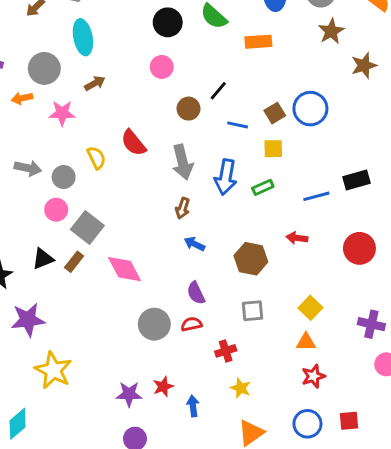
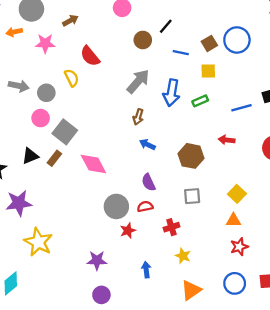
red semicircle: (133, 143) -> (90, 56), moved
gray arrow: (183, 162) -> (138, 81), turned -125
red star: (163, 387) -> (128, 231), moved

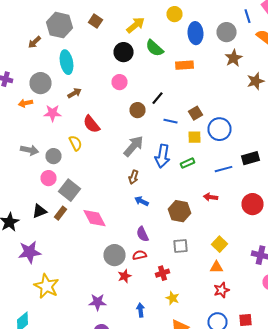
blue circle: (237, 40) -> (220, 129), moved

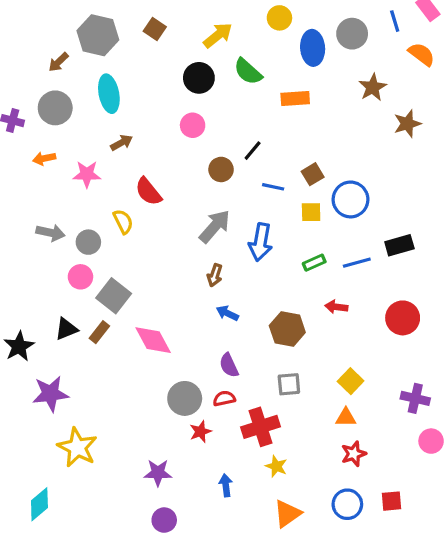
gray circle: (226, 32) -> (352, 34), moved
gray circle: (40, 83) -> (55, 108), moved
green rectangle: (188, 163) -> (314, 263), moved
red cross: (162, 273) -> (260, 427), size x1.6

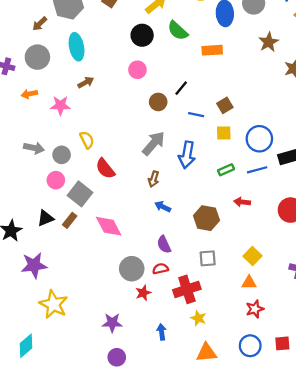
red semicircle: (148, 192) -> (105, 169), moved
blue circle: (351, 199) -> (259, 139), moved
orange triangle: (287, 514) -> (206, 353), turned 30

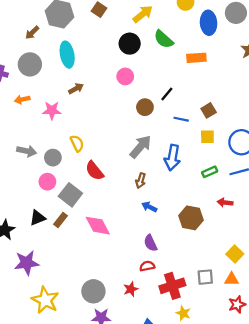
gray square: (208, 258) -> (205, 277), moved
gray circle: (132, 269) -> (93, 291), moved

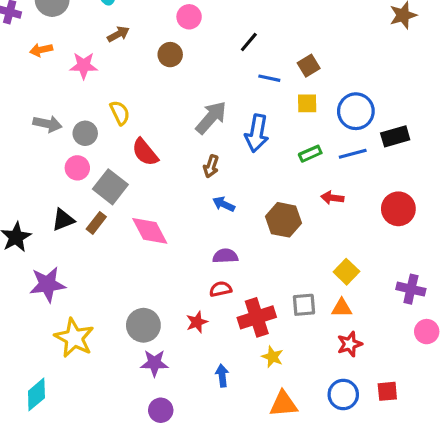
brown circle: (145, 107) -> (170, 55), moved
purple semicircle: (150, 243) -> (225, 256), turned 112

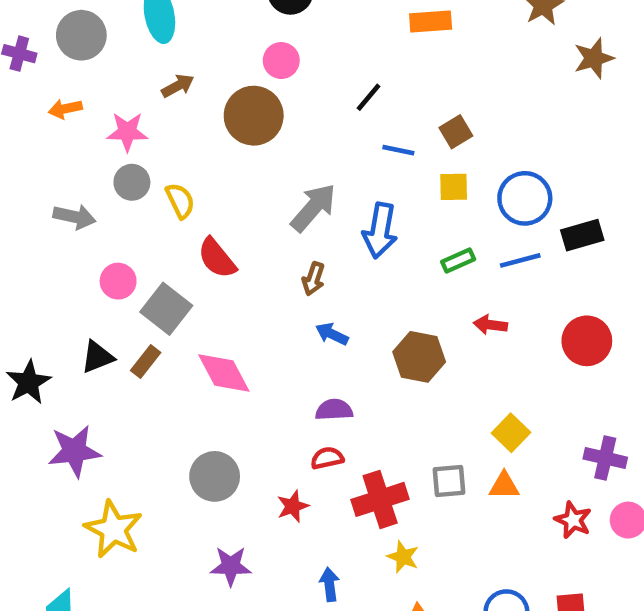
brown circle: (170, 55) -> (254, 116), size x1.6
gray circle: (85, 133) -> (132, 182), moved
gray circle: (143, 325) -> (215, 476), moved
red star: (350, 344) -> (573, 520), moved, turned -30

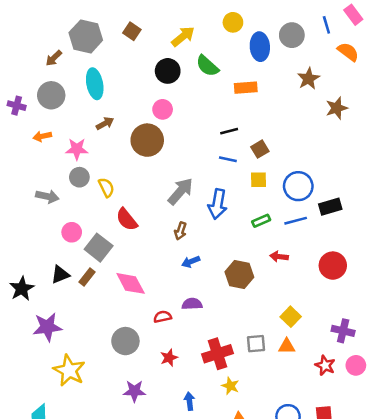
black line: (369, 97) -> (229, 131), moved, turned 36
blue arrow: (332, 334) -> (191, 262), turned -48
red semicircle: (327, 458) -> (163, 317), moved

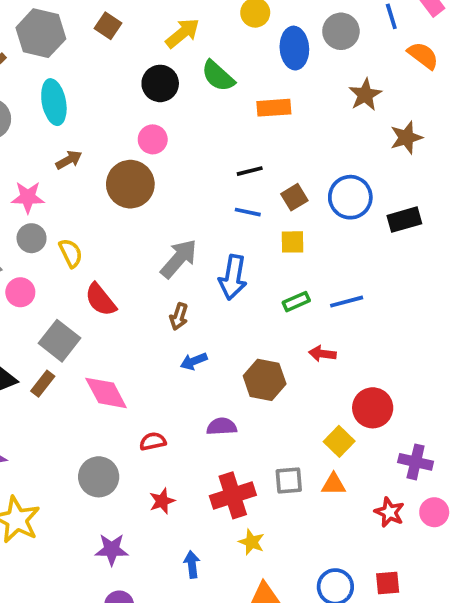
blue circle: (298, 186) -> (350, 197), moved
black rectangle: (330, 207) -> (404, 220), moved
pink circle: (72, 232) -> (20, 292), moved
red circle: (333, 266) -> (373, 408), moved
purple semicircle: (192, 304) -> (222, 426), moved

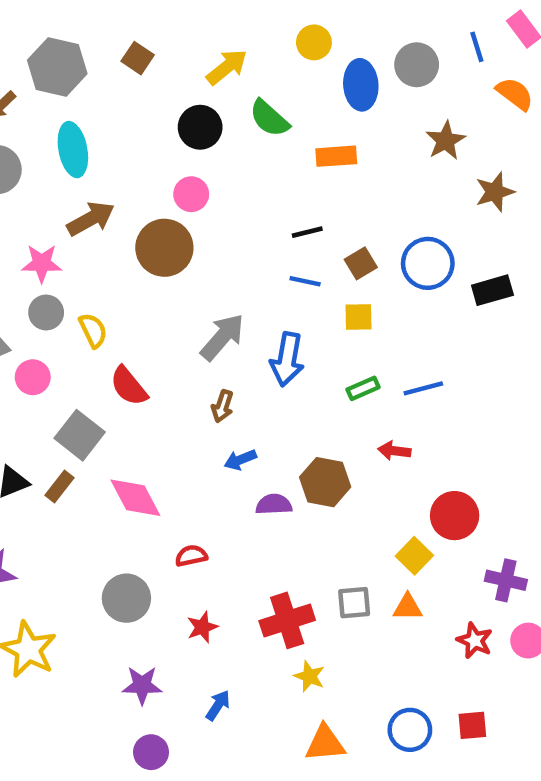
brown arrow: (69, 160) -> (91, 219), size x1.5
purple semicircle: (222, 426) -> (274, 504), moved
blue arrow: (192, 564) -> (218, 705), moved, turned 40

